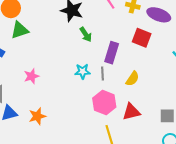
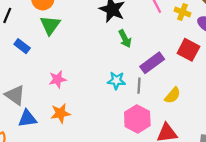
green triangle: (20, 30) -> (50, 25), turned -42
purple rectangle: (112, 53) -> (152, 63), turned 30
orange star: (37, 116) -> (60, 113), moved

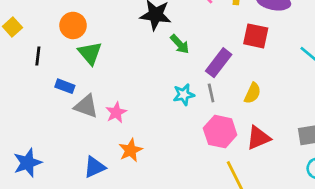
gray triangle: (15, 95) -> (86, 106), moved

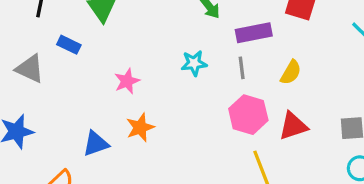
purple rectangle: (219, 63) -> (254, 33), turned 36
cyan star: (184, 95) -> (194, 63), moved
gray triangle: (86, 106) -> (30, 69), moved

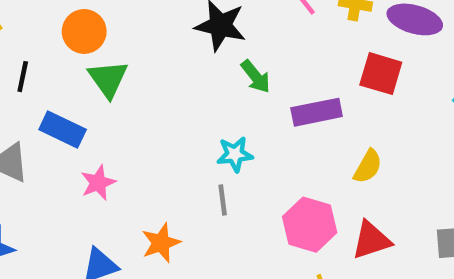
blue rectangle: (69, 45) -> (63, 129), size x1.4
gray line: (242, 68) -> (223, 200), moved
pink star: (127, 81) -> (98, 183), moved

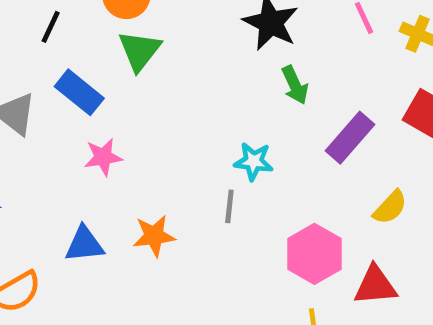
purple rectangle: (317, 112) -> (350, 138), turned -51

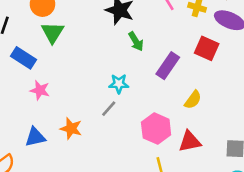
pink star: (103, 157) -> (40, 90), turned 30
gray line: (229, 206) -> (109, 109), turned 42
orange star: (154, 236) -> (71, 128), turned 30

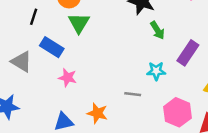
cyan star: (119, 84) -> (156, 71), moved
gray line: (109, 109) -> (133, 94), turned 56

